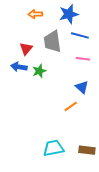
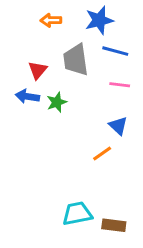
brown rectangle: (87, 150) -> (114, 225), moved

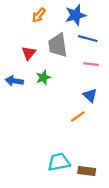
orange arrow: (51, 20) -> (39, 15), turned -48
blue arrow: (27, 96) -> (14, 81), moved

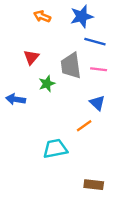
orange arrow: (39, 15) -> (42, 16), turned 72
gray trapezoid: (58, 45) -> (71, 66), moved
blue arrow: (14, 81) -> (16, 99), moved
cyan trapezoid: (59, 162) -> (55, 149), moved

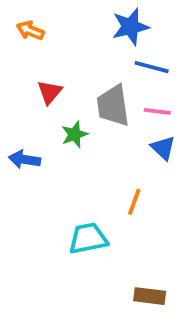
orange arrow: (42, 16) -> (30, 31), moved
blue triangle: (97, 103) -> (163, 148), moved
orange line: (84, 126) -> (134, 202), turned -35

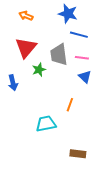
blue star: (130, 27) -> (68, 14), turned 30
orange arrow: (30, 31) -> (26, 16), moved
red triangle: (50, 92) -> (26, 48), size x1.6
blue arrow: (25, 159) -> (13, 83), turned -112

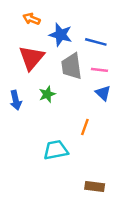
blue star: (68, 14) -> (61, 35), moved
green star: (39, 70) -> (47, 94), moved

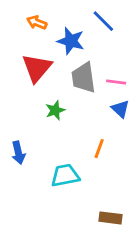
blue line: (96, 42) -> (103, 21), moved, turned 30
blue arrow: (16, 100) -> (18, 153), moved

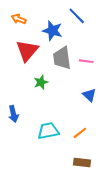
orange arrow: (37, 23) -> (19, 19), moved
blue triangle: (120, 109) -> (89, 95), moved
orange line: (99, 149) -> (80, 133), moved, turned 32

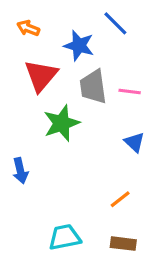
green star: (41, 82) -> (62, 123), size x1.6
cyan trapezoid: (48, 131) -> (65, 237), moved

